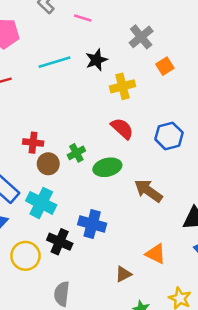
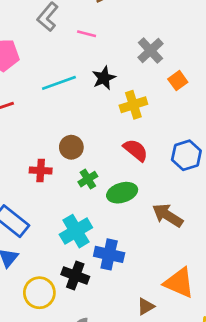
brown circle: (48, 164) -> (71, 147), moved
cyan cross: (41, 203) -> (76, 231), moved, turned 36
orange triangle: (156, 254) -> (179, 283), size x1.4

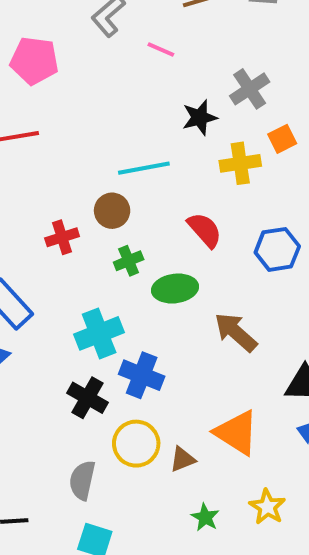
black star: (104, 78) -> (200, 117), moved
cyan line: (59, 83) -> (144, 168), moved
yellow cross: (133, 105) -> (240, 163), moved
red cross: (41, 171) -> (62, 237), turned -30
yellow circle: (39, 293) -> (136, 444), moved

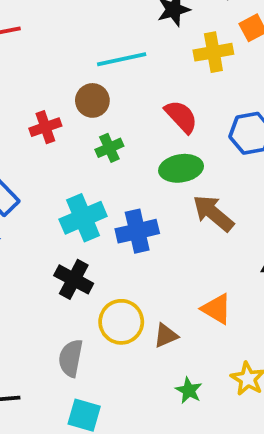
green ellipse: (175, 289) -> (181, 168), moved
blue cross: (142, 375) -> (137, 231), moved, turned -33
orange triangle: (237, 433) -> (217, 309), size x0.7

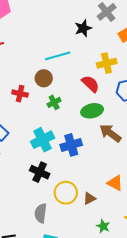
yellow cross: (213, 52) -> (107, 63), moved
red cross: (45, 127) -> (20, 94), turned 35

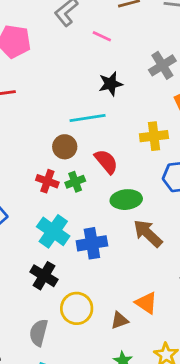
black star: (83, 28) -> (111, 84), moved
red semicircle: (90, 84) -> (106, 162), moved
red cross: (20, 94) -> (47, 181), moved
cyan cross: (43, 140) -> (53, 231), turned -35
brown triangle: (89, 198) -> (120, 320), moved

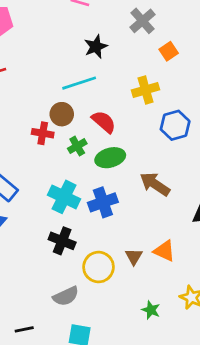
red cross: (47, 181) -> (43, 133), moved
green ellipse: (126, 200) -> (110, 158), moved
brown triangle: (120, 320) -> (134, 257), moved, turned -30
gray semicircle: (39, 333) -> (66, 296), turned -120

